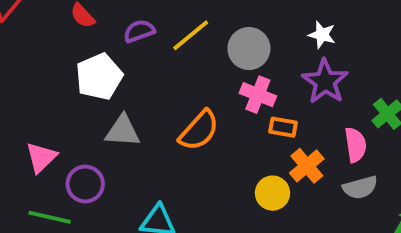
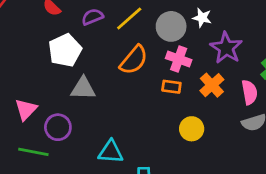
white star: (322, 35) -> (202, 18), moved
orange rectangle: (283, 127) -> (171, 87), moved
orange semicircle: (199, 130) -> (134, 60), moved
orange cross: (307, 166) -> (212, 85), moved

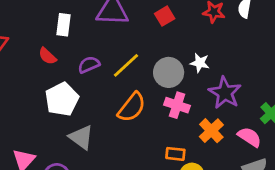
orange rectangle: (171, 87) -> (175, 154), moved
gray triangle: (83, 88) -> (81, 137), turned 36
pink semicircle: (249, 92) -> (249, 137), turned -45

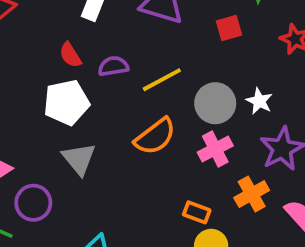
red semicircle: (47, 56) -> (70, 55), moved
pink cross: (177, 105) -> (215, 149), turned 30

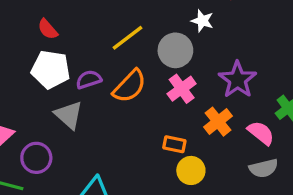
purple semicircle: (113, 66) -> (89, 80), moved
white star: (259, 101) -> (202, 21), moved
white pentagon: (66, 102) -> (51, 69), turned 30

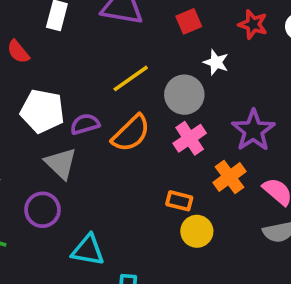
red semicircle: (48, 29) -> (18, 52), moved
purple circle: (36, 158) -> (42, 210), moved

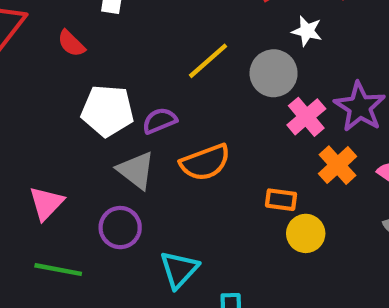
orange semicircle: (131, 133) -> (205, 162), moved, turned 30
pink cross: (190, 138) -> (306, 117), moved
cyan triangle: (88, 250) -> (179, 270), turned -51

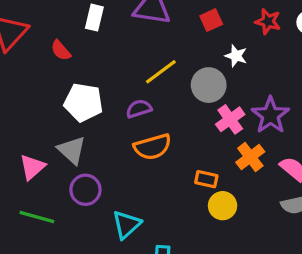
purple semicircle: (160, 121) -> (139, 109), moved
gray triangle: (136, 170) -> (72, 150), moved

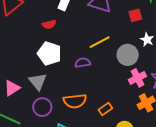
red semicircle: (61, 50) -> (49, 24), moved, turned -72
orange semicircle: (153, 147) -> (75, 101), moved
orange rectangle: (206, 179) -> (105, 109), moved, turned -56

